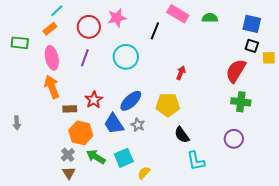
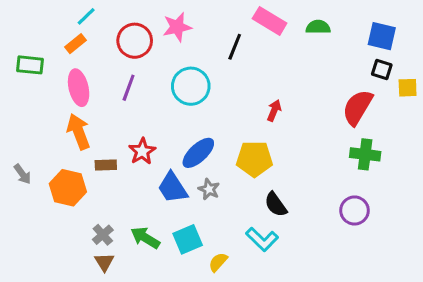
gray arrow: (17, 123) -> (22, 174), moved, turned -32
orange hexagon: (81, 133) -> (68, 188), moved
cyan L-shape: (196, 161) -> (262, 239), moved, turned -35

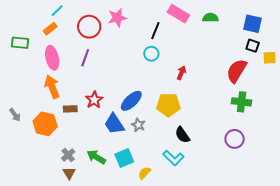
cyan circle: (191, 86) -> (151, 54), moved, size x0.6

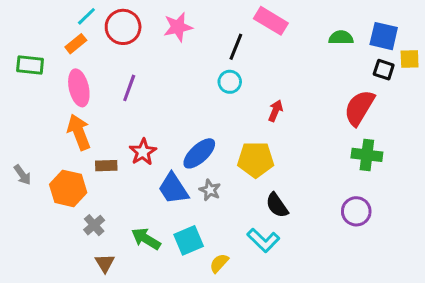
green semicircle: (210, 18) -> (341, 38), moved
red circle: (89, 27) -> (123, 27), moved
yellow square: (270, 58) -> (410, 59), moved
gray cross: (68, 155) -> (94, 225), moved

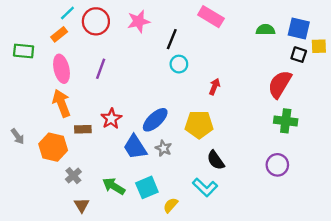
black line: (236, 47) -> (172, 39), moved

